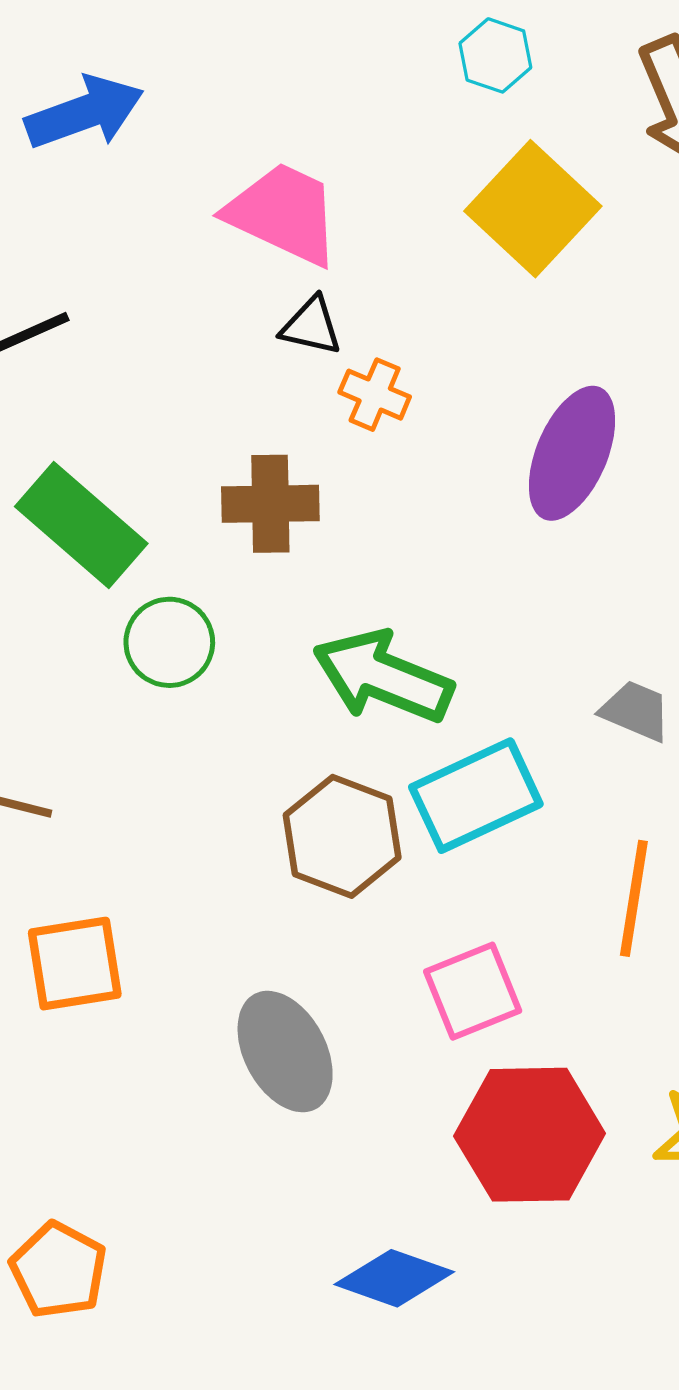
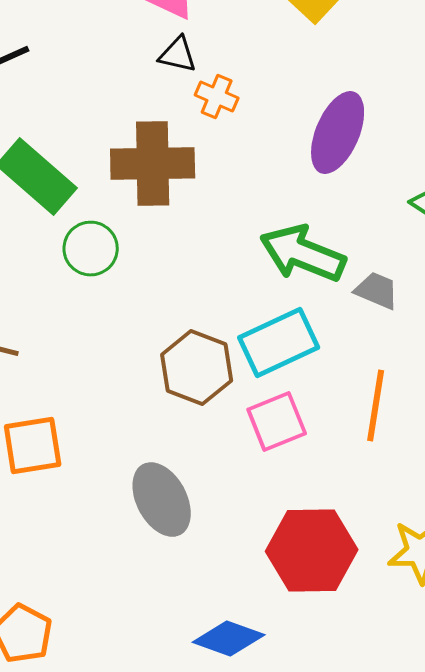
brown cross: (270, 504) -> (153, 164), size x1.4
green arrow: (383, 677) -> (303, 254), moved
pink square: (473, 991) -> (277, 422), moved

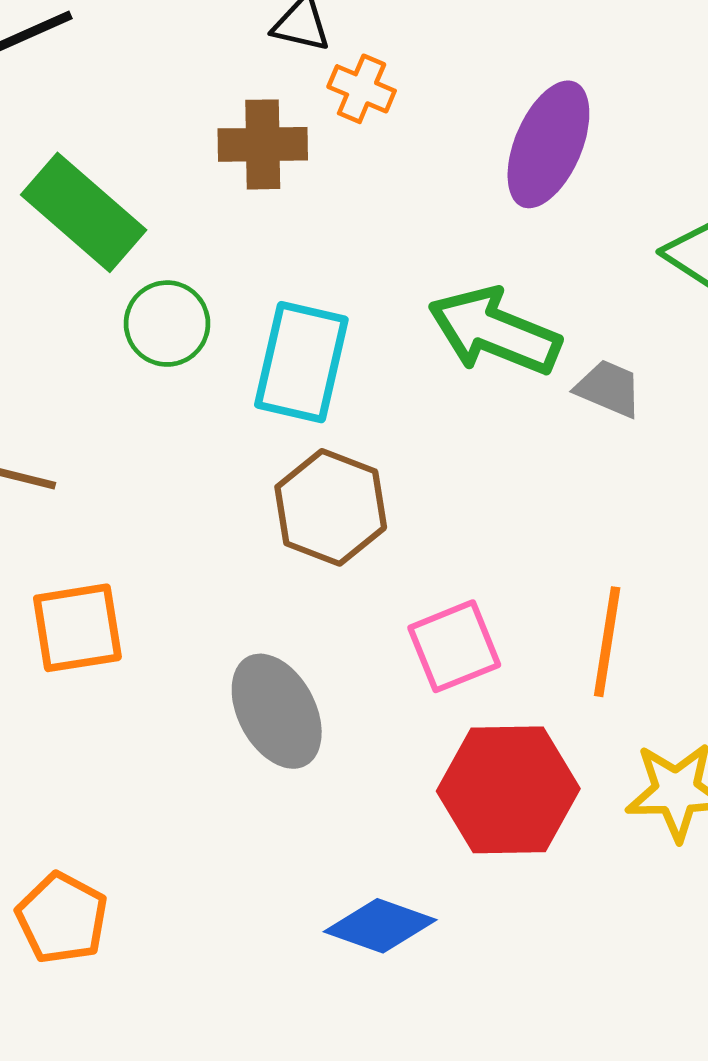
brown cross: (153, 164) -> (263, 144), moved, size x0.7
cyan rectangle: (279, 343) -> (301, 362), moved, turned -52
orange line: (376, 406) -> (607, 642), moved
pink square: (277, 422) -> (454, 646), moved

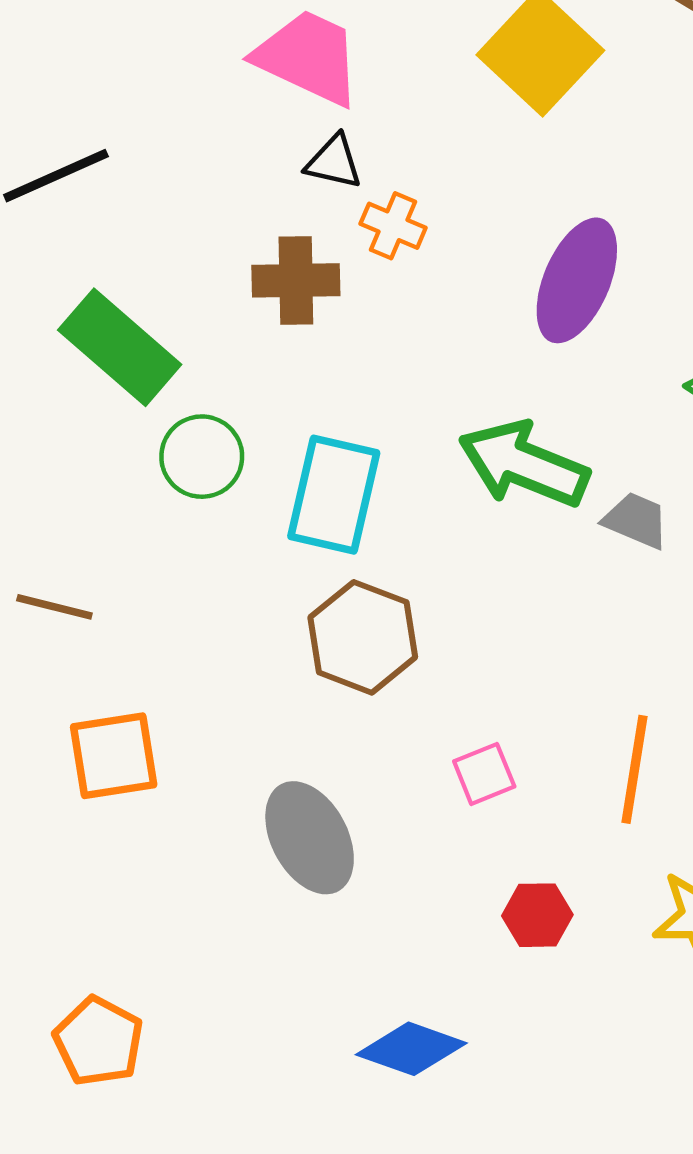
pink square: (454, 646) -> (484, 774), size x0.7
red hexagon: (508, 790) -> (537, 915), size x0.5

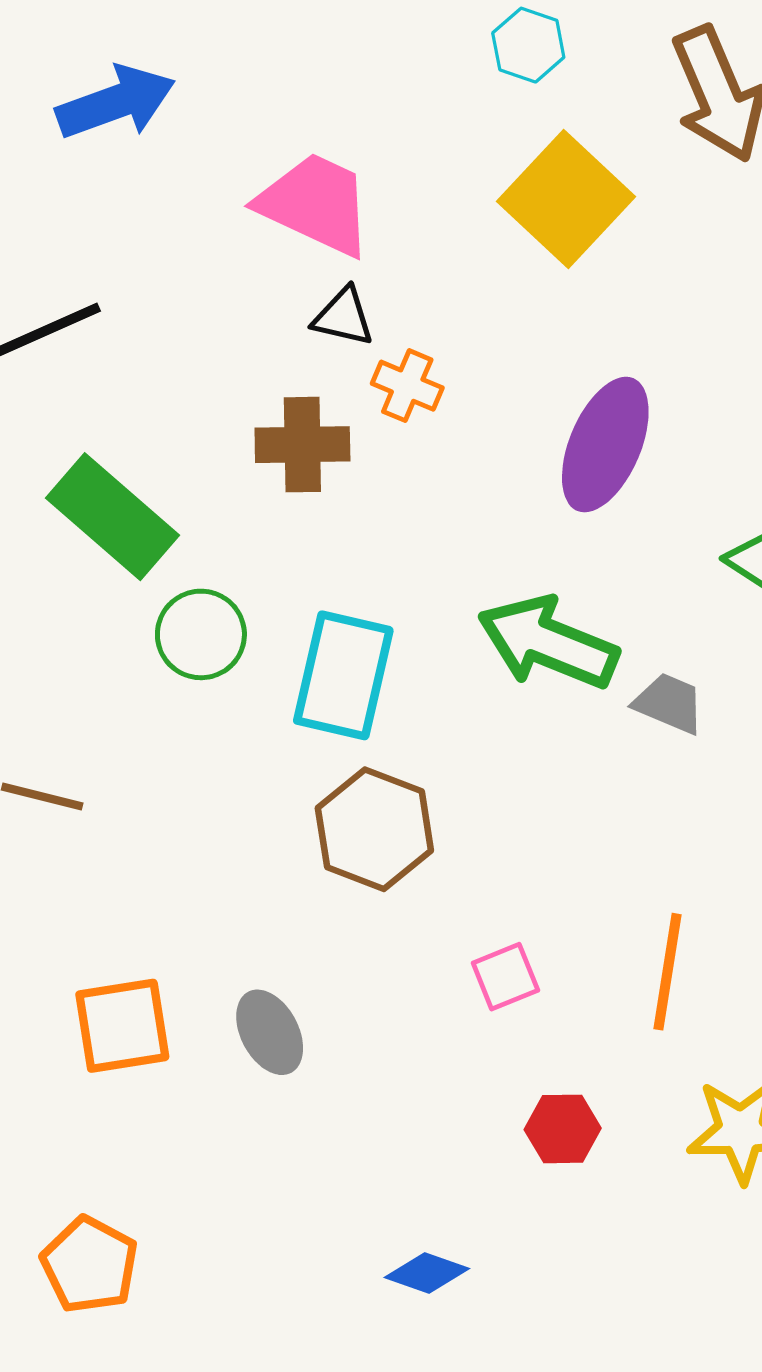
orange square: (114, 756) -> (122, 1026), moved
gray ellipse: (310, 838) -> (270, 1032), moved, size x0.7
blue diamond: (411, 1049) -> (427, 1273), size x0.7

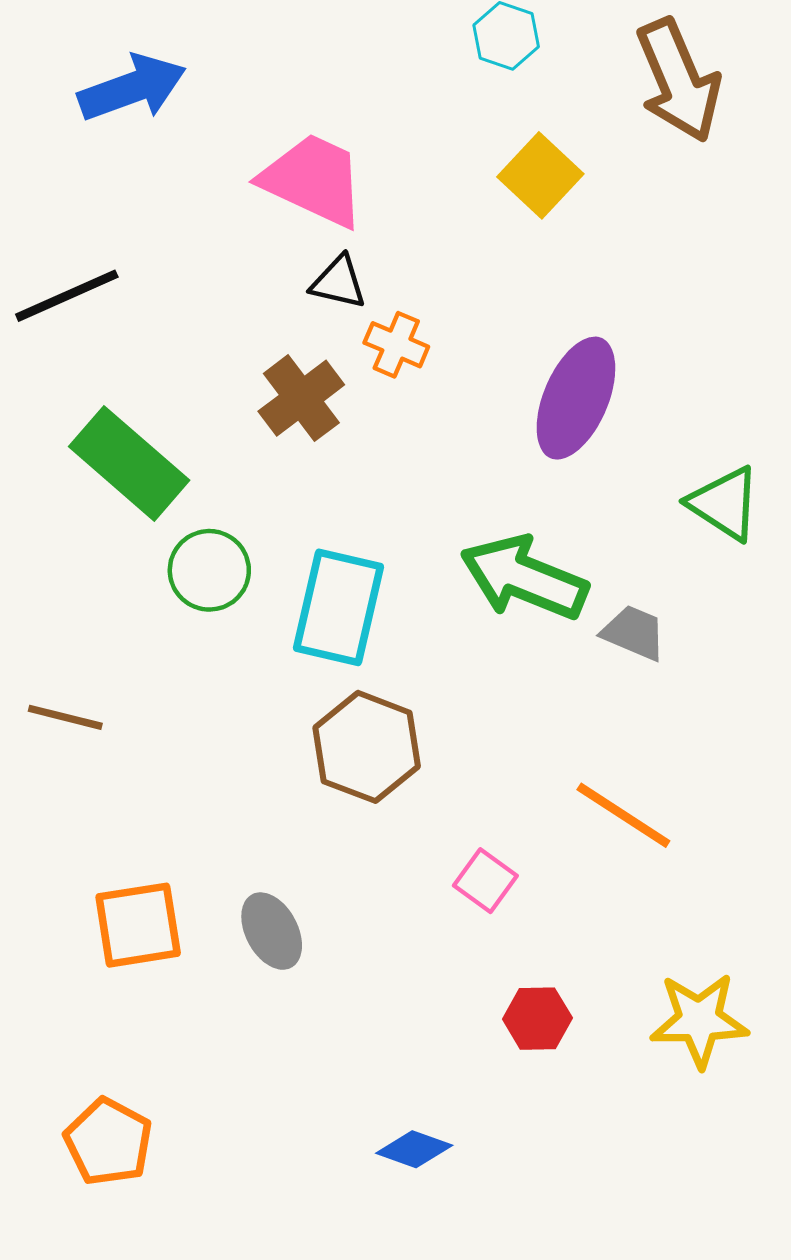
yellow square: (566, 199) -> (540, 175), size x0.7
brown cross: (302, 445) -> (301, 398), turned -36
orange line: (667, 972) -> (623, 815), moved, turned -66
pink square: (505, 977) -> (485, 881), turned -32

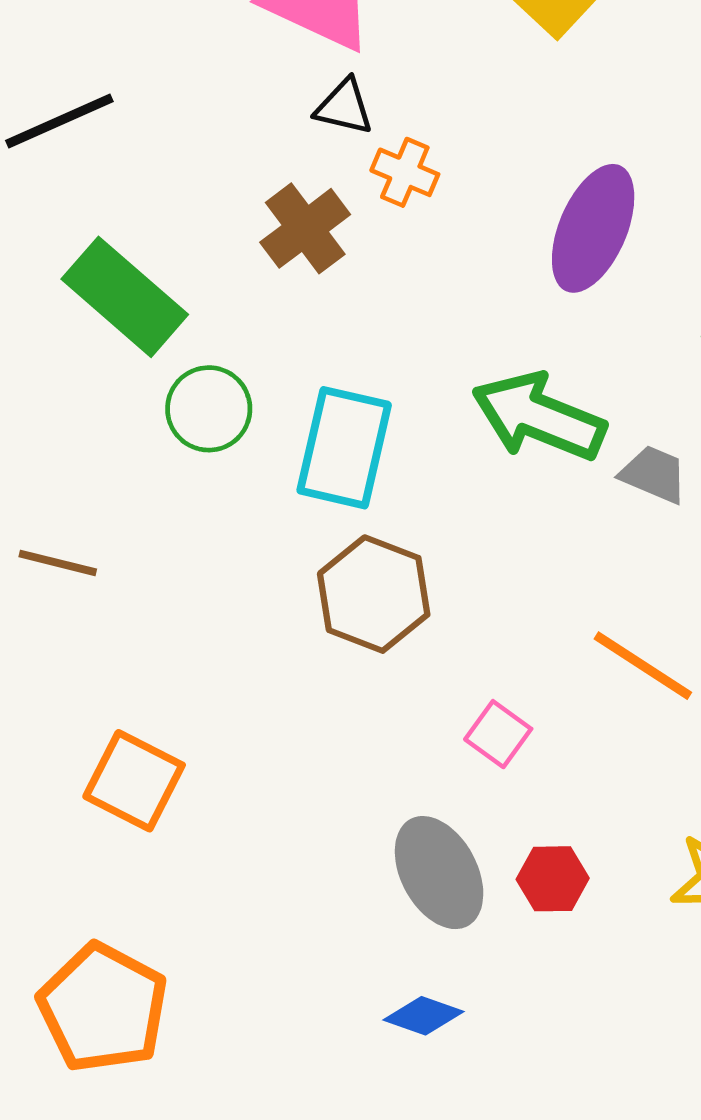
orange square: (138, 925) -> (134, 781), turned 36
gray ellipse: (272, 931) -> (439, 873), moved, size x1.4
orange pentagon: (108, 1142) -> (103, 1008), size x1.4

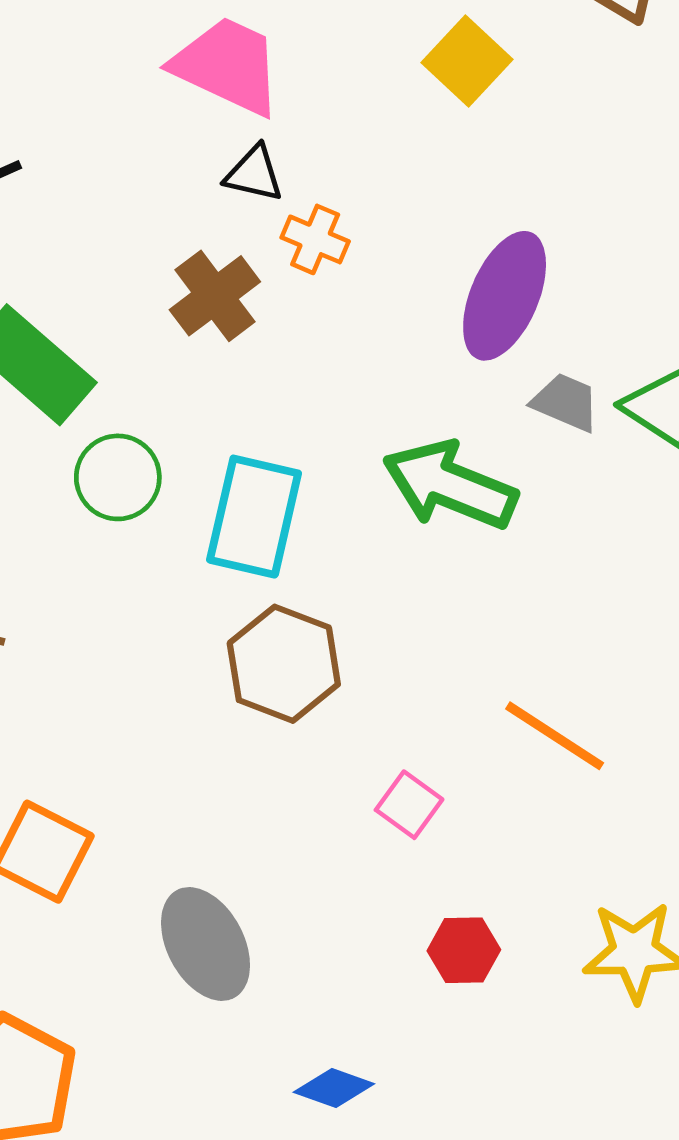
gray trapezoid: (654, 474) -> (566, 402), moved
gray ellipse: (439, 873) -> (206, 944), moved

